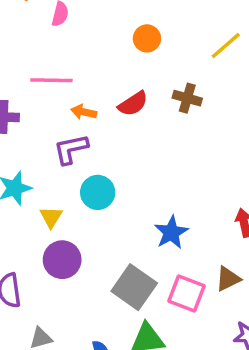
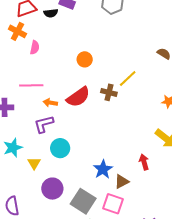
yellow line: (226, 46) -> (128, 79), moved
red semicircle: (133, 104) -> (78, 97), size x1.4
purple circle: (62, 260) -> (52, 189), moved
brown triangle: (228, 279) -> (122, 182), moved

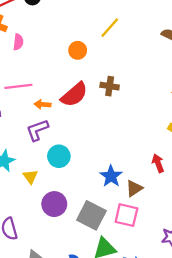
yellow line: (128, 79) -> (110, 28), moved

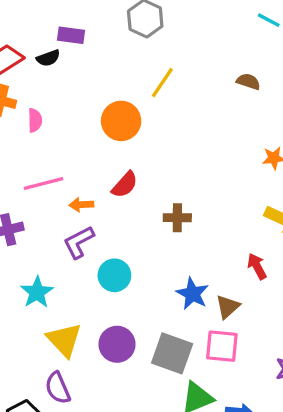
orange circle: (78, 50) -> (121, 121), size x1.5
brown cross: (110, 86) -> (177, 218), moved
red semicircle: (74, 95) -> (125, 185), size x0.7
yellow triangle: (30, 177) -> (64, 340), moved, size x1.6

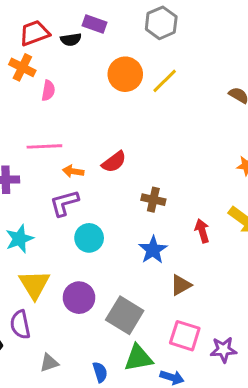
orange circle: (121, 121) -> (125, 74), moved
red arrow: (257, 266) -> (202, 231), moved
blue star: (192, 294) -> (153, 250), moved
pink square: (222, 346) -> (185, 336), moved

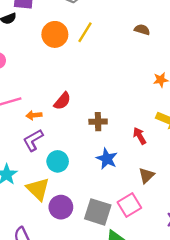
yellow triangle: (34, 285) -> (38, 189), moved
brown triangle: (181, 285) -> (146, 175), moved
pink square: (185, 336) -> (129, 205), moved, turned -35

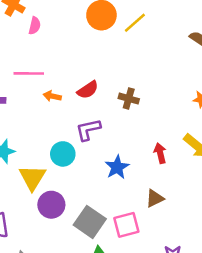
brown cross: (98, 122) -> (129, 99), moved
purple L-shape: (33, 140) -> (88, 130), moved

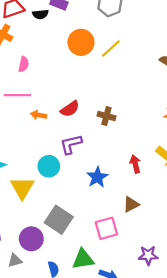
pink semicircle: (35, 26) -> (24, 64), moved
purple circle: (51, 205) -> (31, 239), moved
gray square: (90, 222) -> (59, 220), moved

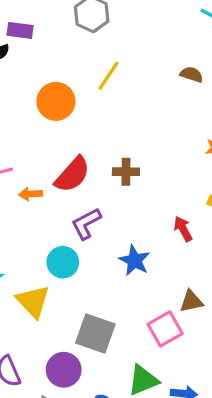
orange circle: (81, 42) -> (56, 101), moved
red semicircle: (70, 109) -> (72, 175), size x1.4
brown triangle: (131, 204) -> (191, 301), moved, turned 30

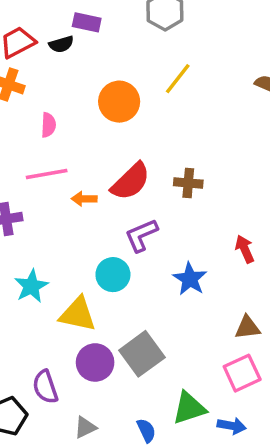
yellow triangle: (33, 301) -> (78, 314), turned -39
pink square: (165, 329) -> (242, 373), moved
gray square: (95, 333) -> (142, 354), turned 30
purple circle: (64, 370) -> (95, 362), moved

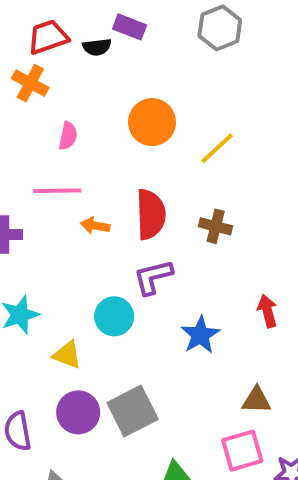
yellow line: (178, 79) -> (217, 148), moved
red semicircle: (131, 181) -> (151, 214), turned -57
yellow triangle: (78, 314) -> (67, 355), size x0.7

